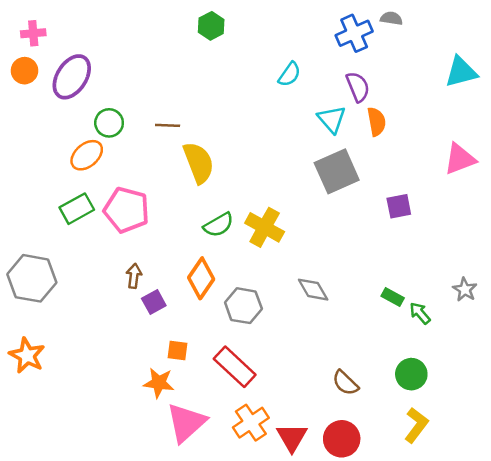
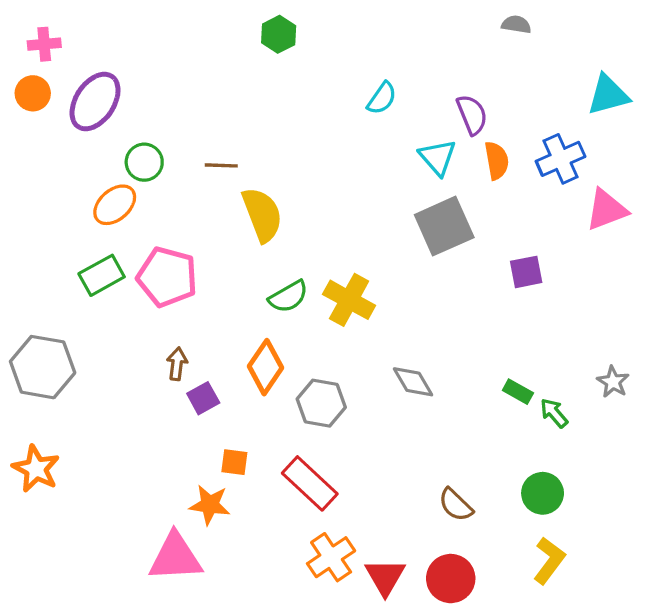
blue cross: (354, 33) -> (561, 159), moved
pink triangle: (186, 423) -> (175, 557), moved, turned 39

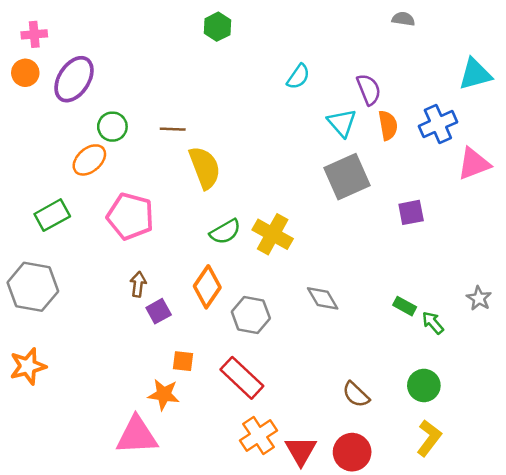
green rectangle: (102, 275) -> (52, 215), moved
orange star: (36, 469) -> (28, 366), turned 30

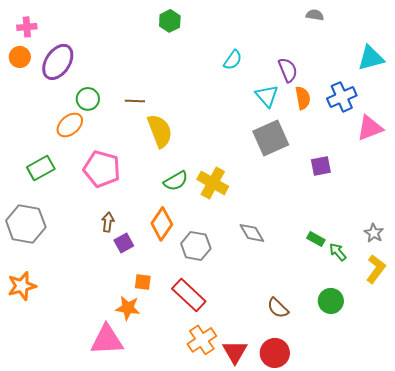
yellow L-shape: (429, 438) -> (376, 269), moved

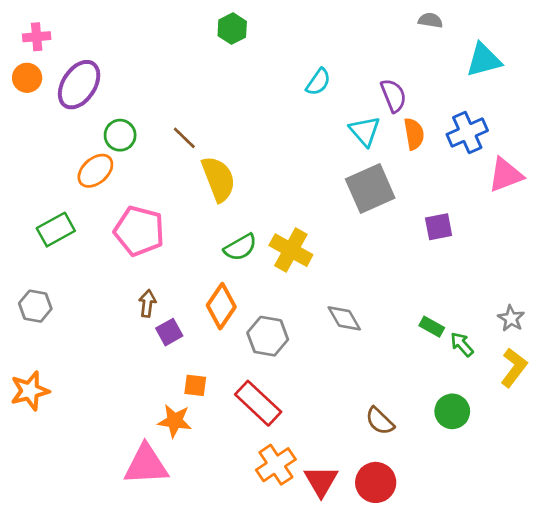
cyan triangle: (371, 58) -> (484, 60), moved
brown line: (135, 101) -> (184, 138), turned 42
gray hexagon: (26, 224) -> (35, 306), size x0.6

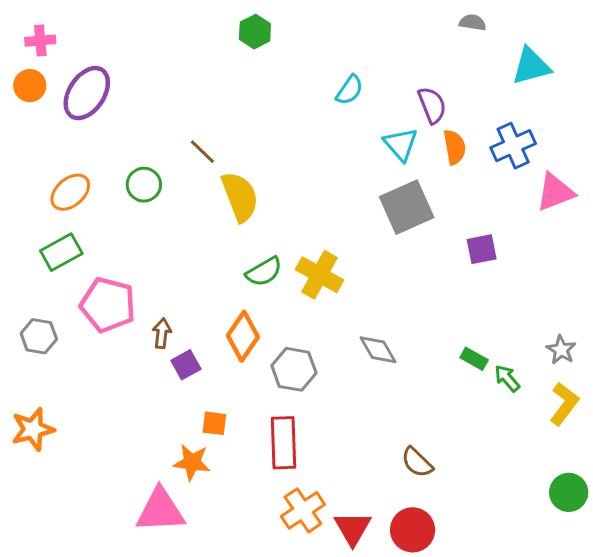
green circle: (120, 135) -> (144, 185), moved
orange ellipse: (95, 171) -> (70, 192), moved
pink pentagon: (139, 231) -> (108, 305), moved
red rectangle: (258, 403) -> (283, 443), turned 45
green circle: (452, 411) -> (569, 492), moved

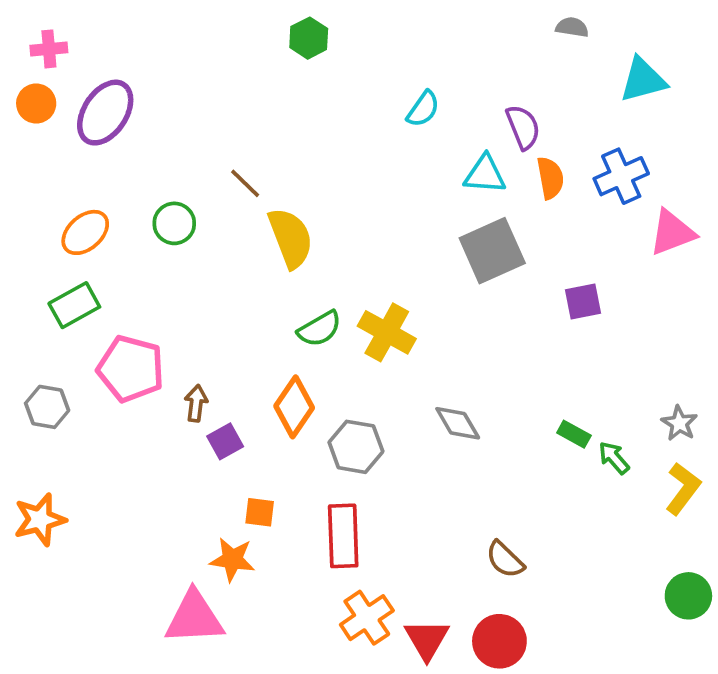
cyan triangle: (401, 144) -> (485, 174), turned -45

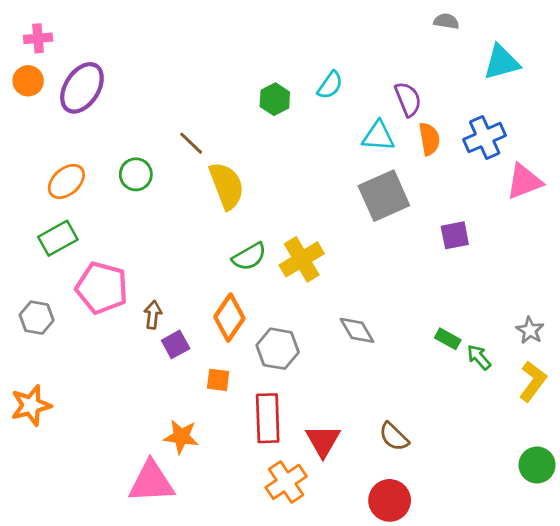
green hexagon: (309, 38) -> (275, 99), moved
yellow cross: (387, 332) -> (302, 259), turned 30
orange square: (260, 512) -> (218, 380), moved
red triangle: (427, 639) -> (323, 441), moved

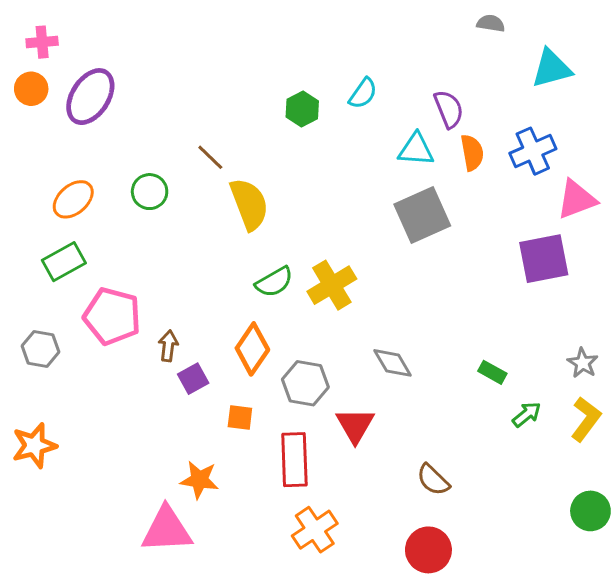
purple square: (455, 235) -> (544, 259), moved, size x1.6
green arrow: (479, 357) -> (527, 414), moved, turned 92
red triangle: (323, 441) -> (355, 425), moved

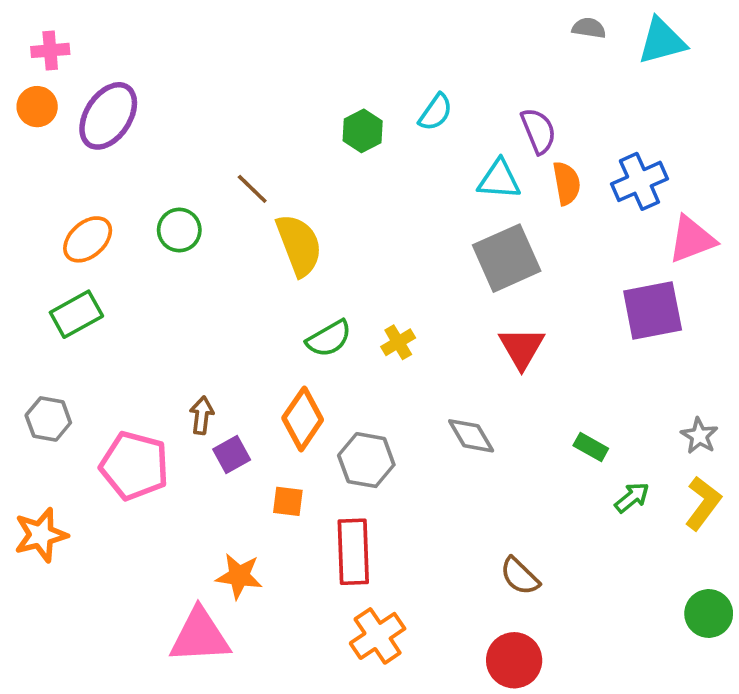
cyan triangle: (552, 68) -> (662, 41), moved
yellow cross: (332, 285) -> (398, 342), size x0.6
pink pentagon: (112, 316) -> (134, 466), moved
red triangle: (355, 425) -> (522, 348), moved

